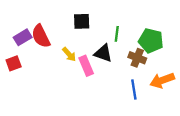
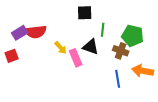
black square: (82, 21) -> (85, 13), moved
red semicircle: (41, 36) -> (36, 32), turned -70
orange arrow: (162, 80) -> (143, 71), turned 30

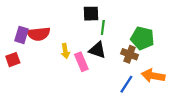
green line: (103, 30) -> (103, 27), moved
purple rectangle: (20, 33) -> (21, 35), turned -42
yellow arrow: (61, 48) -> (65, 51), turned 32
blue line: (118, 79) -> (126, 84), turned 42

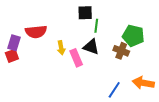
purple rectangle: (21, 35) -> (14, 43), moved
orange arrow: (153, 76) -> (143, 83), moved
blue line: (126, 84) -> (114, 90), moved

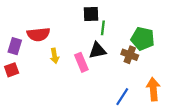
black triangle: (91, 47) -> (97, 50), turned -30
yellow arrow: (61, 48) -> (55, 56), moved
red square: (12, 56) -> (12, 70), moved
orange arrow: (143, 83) -> (153, 89), turned 75

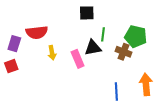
green line: (103, 28) -> (103, 34), moved
blue line: (122, 97) -> (116, 92), turned -36

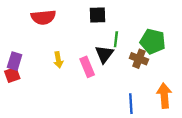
red semicircle: (37, 32) -> (43, 17), moved
purple rectangle: (14, 44) -> (15, 61), moved
black triangle: (93, 48) -> (104, 54), turned -42

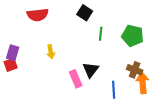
black square: (97, 15) -> (85, 13), turned 35
black triangle: (104, 54) -> (91, 70), moved
brown cross: (139, 59) -> (135, 70), moved
pink rectangle: (87, 67) -> (76, 79), moved

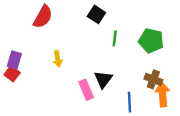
red semicircle: (38, 15) -> (43, 17), turned -55
red square: (11, 65) -> (12, 74), turned -32

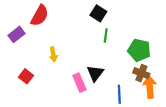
black square: (96, 14) -> (98, 13), moved
green pentagon: (151, 41) -> (139, 50), moved
purple rectangle: (14, 60) -> (17, 34), moved, turned 35
red square: (12, 74) -> (26, 76), moved

